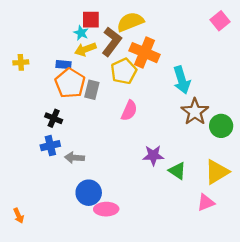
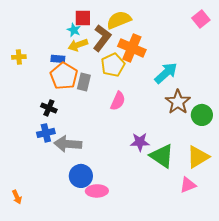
cyan arrow: (182, 80) -> (166, 73), turned -115
gray arrow: (74, 158) -> (68, 144), size x1.5
green triangle: (177, 171) -> (162, 156), size x1.5

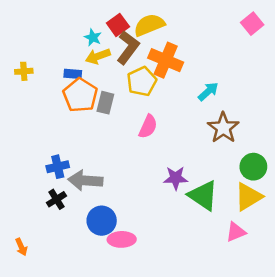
red square: (83, 18) -> (118, 25), moved, turned -36
cyan arrow: (166, 73) -> (208, 91), size x0.7
black cross: (49, 108) -> (56, 199), moved, turned 35
green circle: (202, 115) -> (253, 167), moved

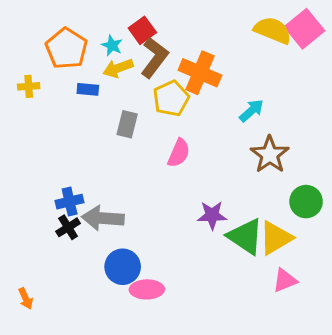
pink square: (252, 24) -> (305, 29), size x1.4
yellow semicircle: (149, 25) -> (273, 30), moved, turned 44
orange pentagon: (80, 95) -> (67, 48), moved
yellow triangle: (248, 197) -> (276, 238), moved
black cross: (56, 199) -> (68, 227), moved

